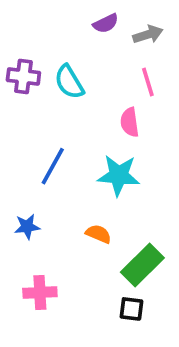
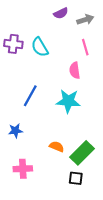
orange semicircle: (98, 234) -> (57, 147), moved

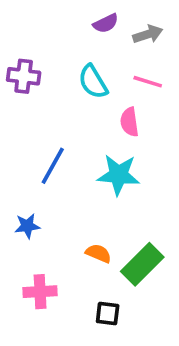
cyan semicircle: (40, 47) -> (93, 82), moved
pink line: (85, 47) -> (148, 82), turned -56
black square: (76, 178) -> (108, 314), moved

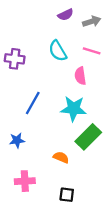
purple cross: (24, 76) -> (15, 59), moved
green rectangle: (142, 264) -> (88, 137), moved

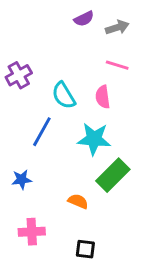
cyan semicircle: (58, 51) -> (64, 95), moved
purple cross: (15, 59) -> (19, 75), turned -36

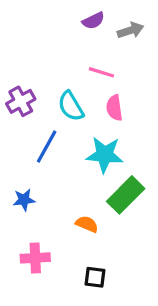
pink line: (117, 65) -> (101, 72), moved
purple cross: (19, 75) -> (21, 101), moved

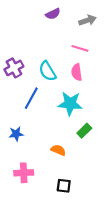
purple semicircle: (93, 21) -> (53, 14), moved
pink line: (101, 72) -> (80, 48), moved
green rectangle: (126, 195) -> (84, 131), size x0.6

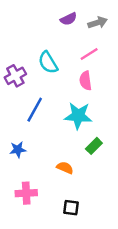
purple semicircle: (53, 14) -> (69, 19), moved
pink line: (80, 48) -> (89, 54), turned -49
cyan semicircle: (47, 71) -> (48, 63), moved

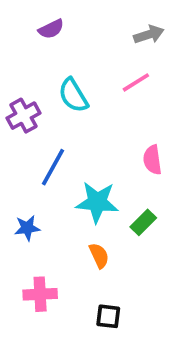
purple semicircle: (69, 19) -> (51, 29), moved
pink semicircle: (85, 81) -> (152, 160), moved
cyan star: (78, 116) -> (97, 202), moved
orange semicircle: (65, 168) -> (99, 256), turned 42

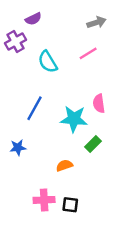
purple cross: (24, 116) -> (15, 42), moved
cyan star: (97, 202) -> (74, 119), moved
orange semicircle: (99, 256) -> (64, 165), turned -84
pink cross: (40, 294) -> (44, 200), moved

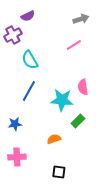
cyan semicircle: (48, 62) -> (30, 60), moved
pink cross: (44, 200) -> (17, 157), moved

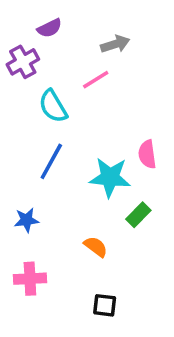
gray arrow: (81, 19) -> (115, 44), moved
pink line: (74, 45) -> (96, 80), moved
orange semicircle: (54, 139) -> (96, 247), turned 56

